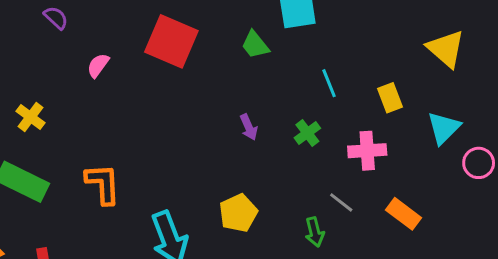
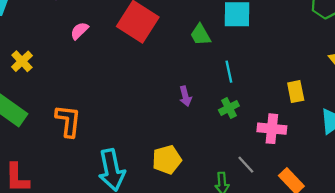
cyan line: (329, 83) -> (229, 72), moved

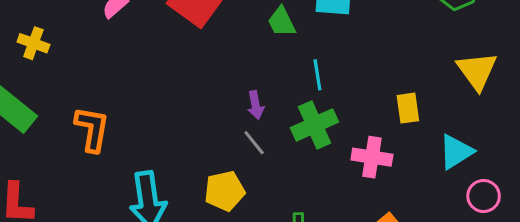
yellow cross: (22, 61) -> (33, 43), turned -30
green cross: (229, 108) -> (314, 125), size x1.6
gray line: (246, 165) -> (254, 143), moved

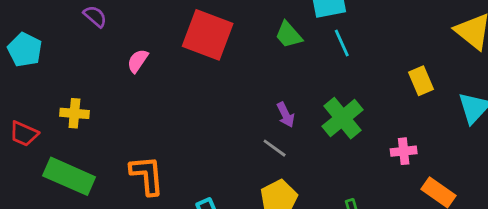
cyan line: (317, 75) -> (342, 43), moved
gray line: (254, 143) -> (275, 148), moved
pink cross: (372, 157) -> (404, 151), moved, size x0.7

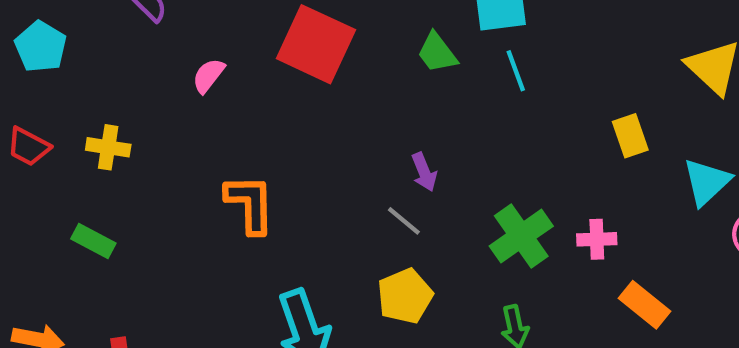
green cross: (343, 118) -> (521, 236), moved
red trapezoid: (24, 134) -> (28, 147), moved
orange L-shape: (147, 175) -> (250, 204), moved
green rectangle: (69, 176) -> (93, 241), size x0.6

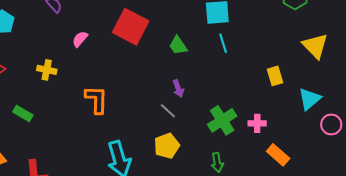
green trapezoid: (437, 53) -> (178, 45), moved
yellow cross: (108, 147) -> (47, 70), moved

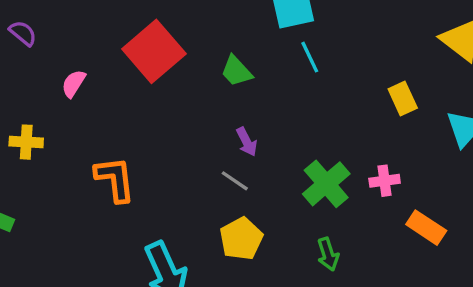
red square: (131, 27) -> (154, 51), turned 30

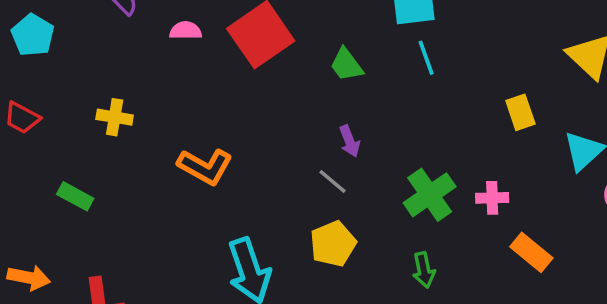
pink semicircle: (74, 84) -> (186, 31), moved, turned 52
orange L-shape: (115, 179) -> (205, 167), turned 120

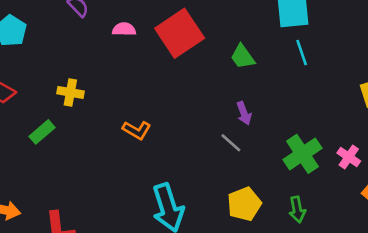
orange L-shape: (205, 167) -> (137, 130), size x0.7
green rectangle: (75, 196) -> (42, 132), moved, turned -70
pink cross: (492, 198) -> (349, 157), turned 35
yellow pentagon: (333, 244) -> (244, 204), moved

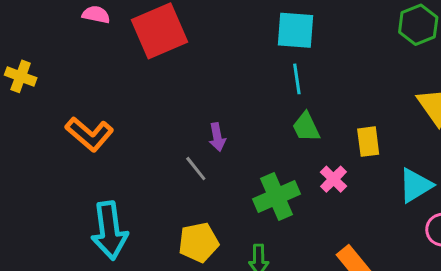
green trapezoid: (243, 57) -> (306, 127), moved
orange L-shape: (137, 130) -> (89, 134), size x1.4
pink cross: (349, 157) -> (333, 179), moved

